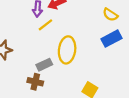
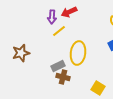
brown cross: (35, 82) -> (63, 77), moved

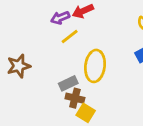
purple arrow: (52, 17) -> (60, 18), turned 64
yellow square: (98, 88) -> (86, 113), moved

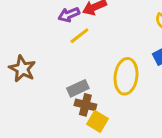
brown star: (19, 66) -> (22, 69), turned -30
yellow ellipse: (95, 66) -> (126, 76), moved

